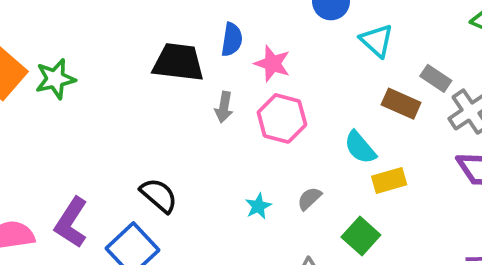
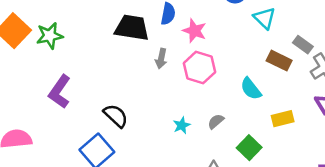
yellow rectangle: (389, 180) -> (283, 119), moved
purple L-shape: (71, 223) -> (60, 92), moved

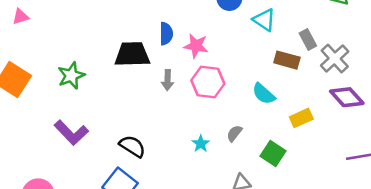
green star: (50, 36) -> (71, 76), moved
gray rectangle: (303, 45) -> (308, 40), turned 36
purple L-shape: (60, 92) -> (71, 133), turned -68

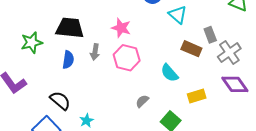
blue semicircle: (166, 34) -> (68, 60), moved
green star: (71, 76) -> (32, 43), moved
cyan star: (201, 144) -> (86, 121), moved

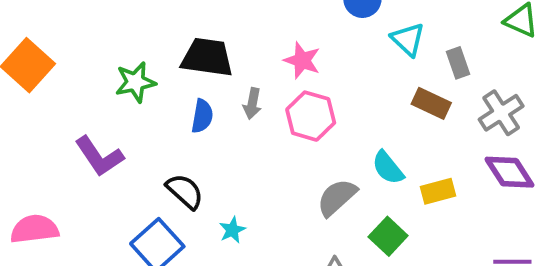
gray rectangle: (210, 35) -> (458, 63), moved
cyan semicircle: (169, 73) -> (388, 168), moved
gray semicircle: (142, 101) -> (337, 197), size x1.6

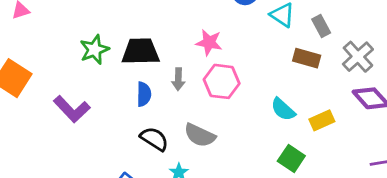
green star: (135, 82) -> (94, 50), moved
purple L-shape: (99, 156) -> (72, 109), moved
black semicircle: (185, 191) -> (154, 139), moved
gray semicircle: (337, 197) -> (200, 135), moved, turned -104

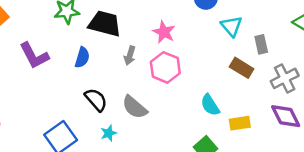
blue semicircle: (144, 94) -> (82, 57), moved

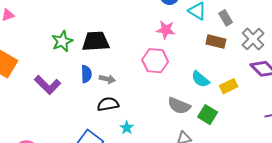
pink star: (164, 32) -> (166, 30), moved
gray arrow: (130, 56) -> (107, 79), moved, turned -77
black semicircle: (96, 100) -> (108, 104), turned -40
gray semicircle: (135, 107) -> (179, 106), moved

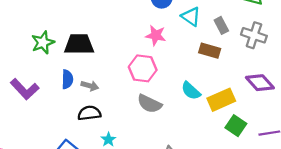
gray cross: (253, 39) -> (254, 35), moved, turned -30
yellow rectangle: (229, 86) -> (221, 100), size x1.4
gray semicircle: (179, 106) -> (150, 104), moved
green square: (208, 115) -> (236, 126), moved

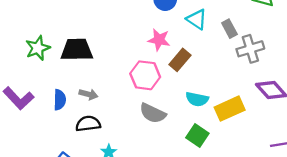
gray cross: (254, 35) -> (250, 49), moved, turned -35
brown rectangle: (210, 51) -> (180, 60), moved, turned -66
blue semicircle: (67, 79) -> (60, 100), moved
cyan semicircle: (191, 91) -> (197, 99), turned -30
green square: (236, 126) -> (197, 135), moved

